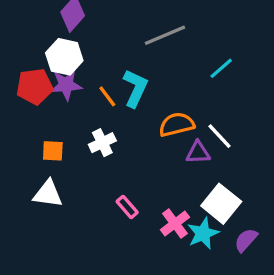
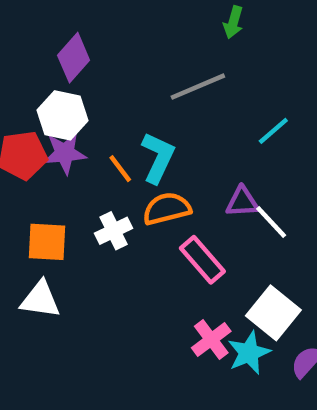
orange semicircle: (177, 124) -> (167, 209), moved
orange square: (53, 151) -> (47, 242), size x1.4
purple triangle: (198, 153) -> (242, 202), moved
pink rectangle: (127, 207) -> (202, 260), moved, size x1.5

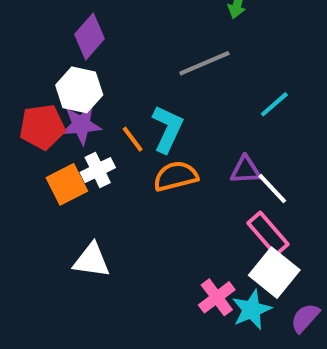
white cross: (114, 231) -> (98, 170), moved
orange square: (47, 242) -> (67, 184), moved, turned -30
pink rectangle: (202, 260) -> (268, 234), moved
white triangle: (40, 300) -> (92, 260), moved

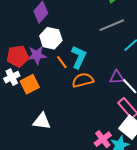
gray line: (204, 63) -> (112, 25), moved
white hexagon: (79, 90) -> (51, 38), moved
white cross: (98, 170) -> (12, 77), moved

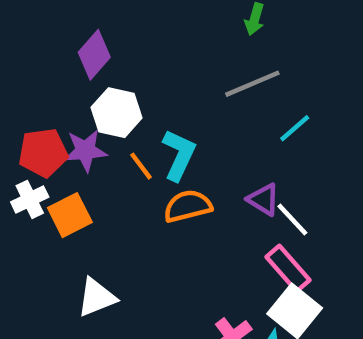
purple triangle: (117, 77) -> (264, 199), turned 35
white triangle: (42, 121) -> (97, 297), turned -30

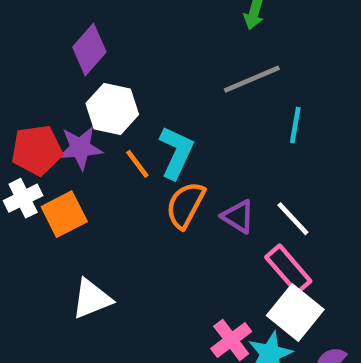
cyan line: (295, 128) -> (295, 125), turned -39
purple triangle: (264, 199) -> (238, 216), moved
orange semicircle: (188, 206) -> (185, 205), turned -48

